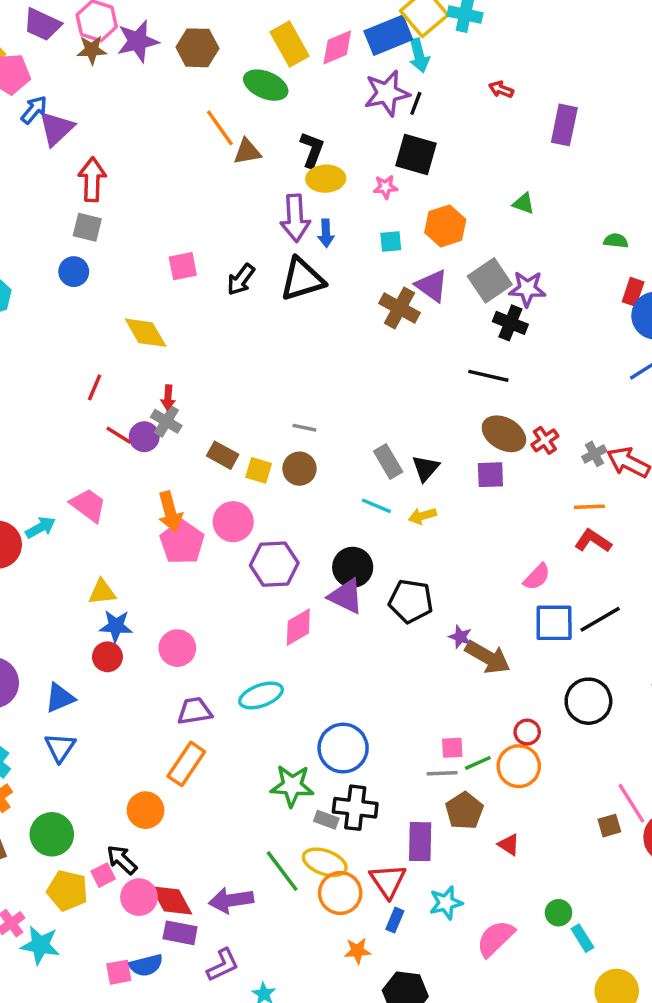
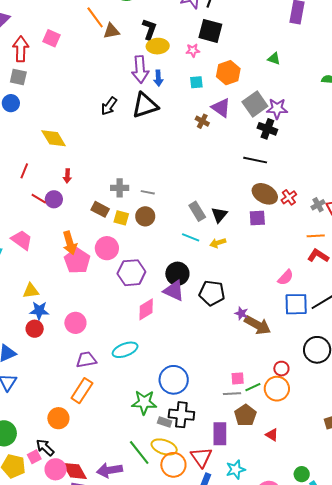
pink square: (183, 266) -> (51, 38), moved, turned 36
brown cross: (400, 308) -> (202, 121), size x0.6
gray cross: (166, 421) -> (120, 188), moved, turned -30

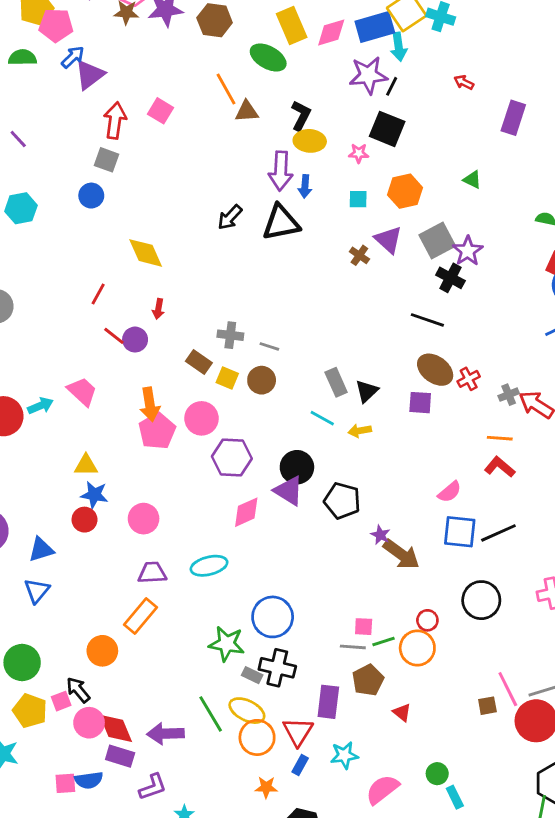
purple star: (277, 109) -> (468, 251), turned 30

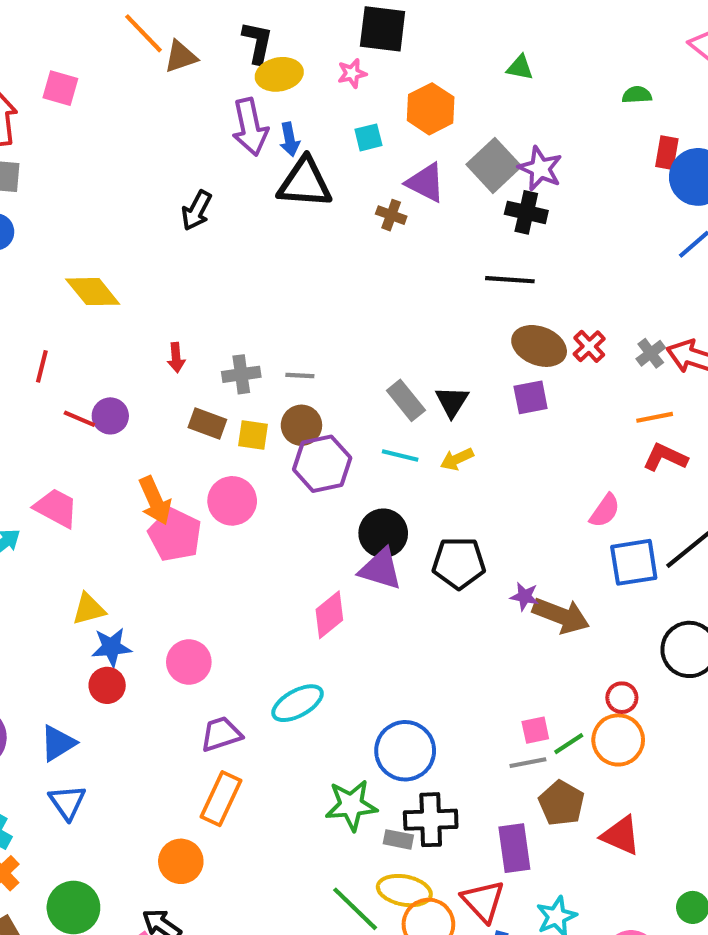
black triangle: (281, 223) -> (305, 183), moved, turned 30
red arrow: (158, 309) -> (176, 358), moved
purple hexagon: (232, 457) -> (322, 464), moved
red triangle: (402, 712) -> (621, 835), size x1.5

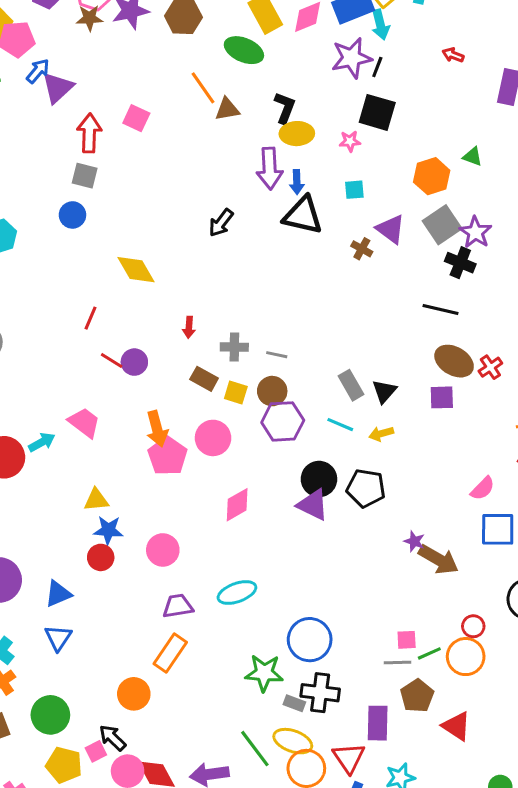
orange hexagon: (431, 109) -> (432, 176), moved
black pentagon: (459, 563) -> (366, 488), moved
pink diamond: (329, 615) -> (237, 505), moved

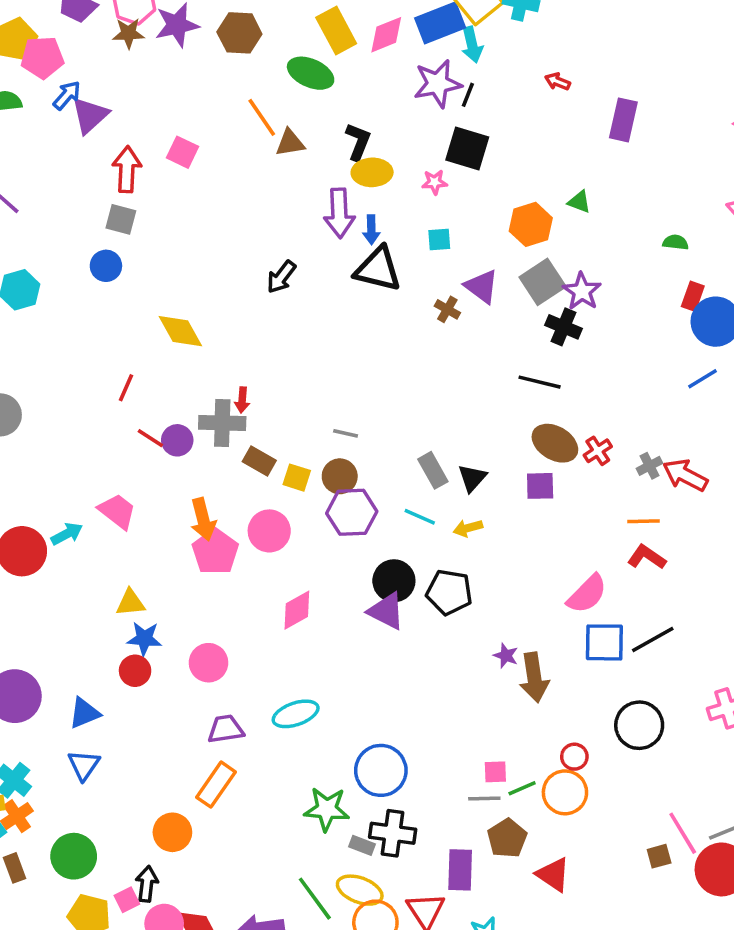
gray cross: (234, 347) -> (222, 423), moved, size x1.4
pink semicircle: (483, 488) -> (587, 594), size x1.4
brown arrow: (439, 560) -> (534, 677), turned 51
black arrow: (112, 738) -> (147, 884), turned 52

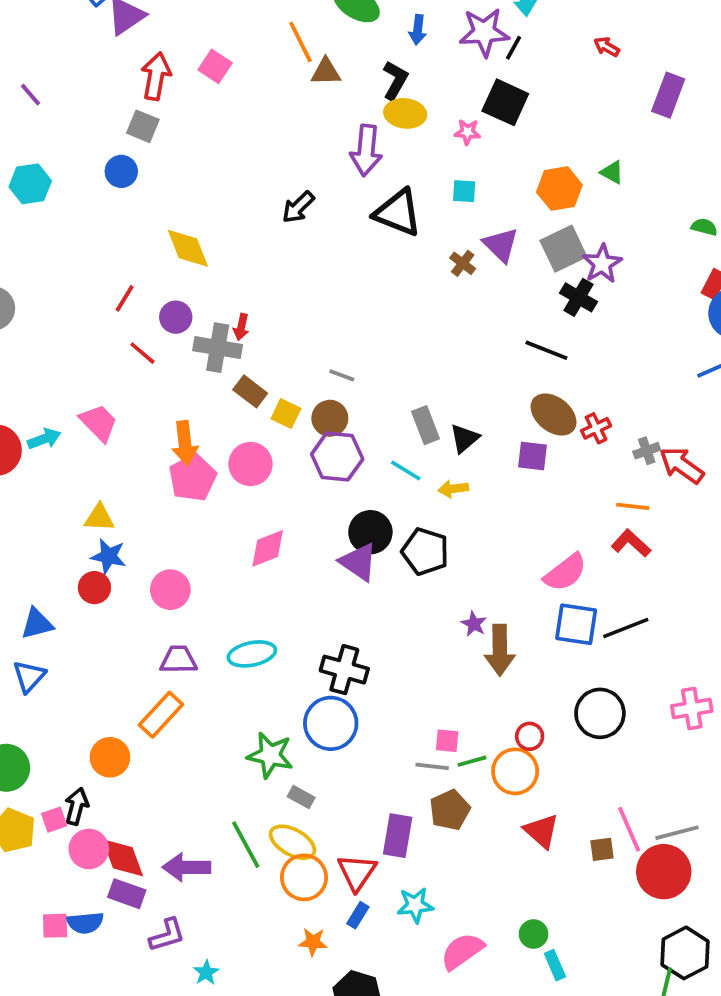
blue arrow: (371, 230) -> (418, 30), moved
purple circle: (177, 440) -> (176, 317), moved
black cross: (393, 833) -> (344, 670), moved
red triangle: (553, 875) -> (541, 831), moved

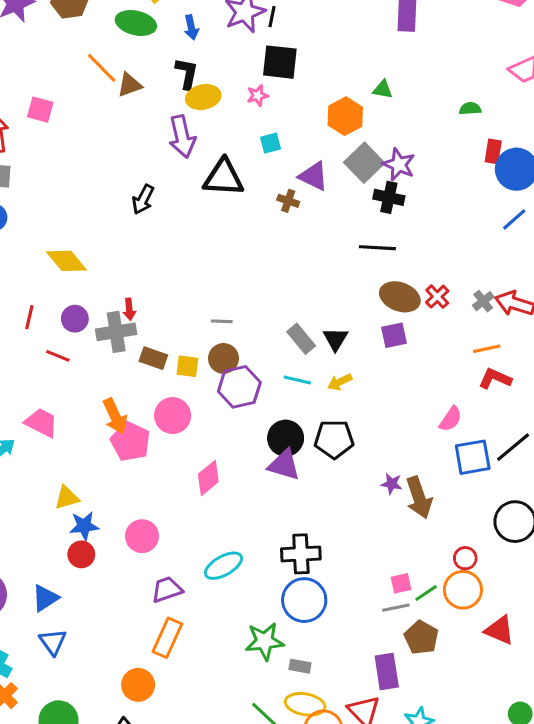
pink semicircle: (565, 572) -> (451, 419), size x0.7

